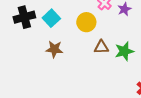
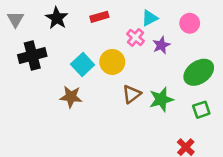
cyan square: (51, 18) -> (83, 65), moved
brown triangle: (101, 47) -> (132, 94), turned -35

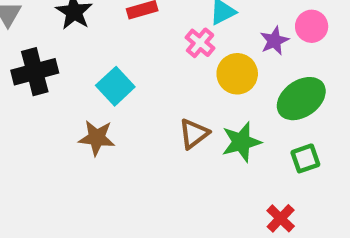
pink circle: (190, 23) -> (312, 26), moved
purple star: (161, 45) -> (274, 41), moved
yellow circle: (112, 62) -> (237, 74), moved

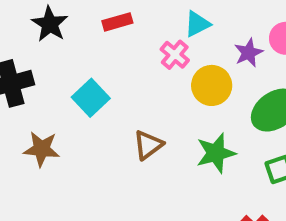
brown triangle: (194, 134) -> (148, 145), moved
brown star: (97, 138) -> (42, 149), moved

